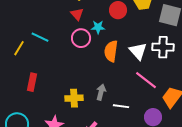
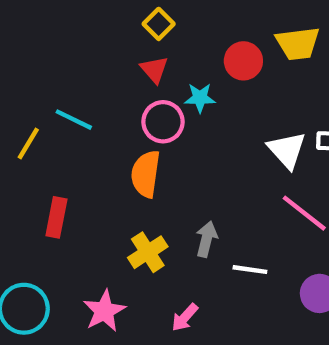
orange semicircle: (111, 51) -> (146, 174), moved
yellow cross: (74, 98) -> (148, 252), turned -30

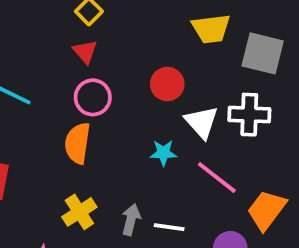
red circle: (243, 61) -> (167, 84), moved
cyan star: (200, 98) -> (163, 153), moved
gray arrow: (206, 239) -> (131, 220), moved

